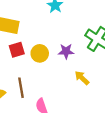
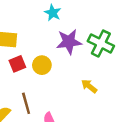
purple star: (66, 51) -> (69, 42), moved, size x1.5

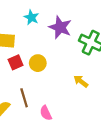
cyan star: (53, 13) -> (31, 17), moved
purple star: (69, 42) -> (60, 27), moved, turned 30

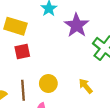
yellow circle: (38, 63) -> (48, 83), moved

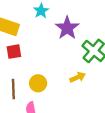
yellow arrow: (86, 86) -> (78, 77), moved, turned 105

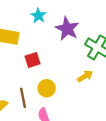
red square: (14, 52) -> (32, 60), moved

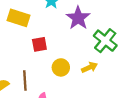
yellow circle: (47, 88) -> (61, 67), moved

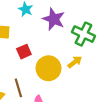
yellow circle: (61, 67) -> (48, 68), size x1.5

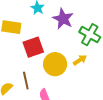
red square: (24, 52) -> (33, 47), size x1.5

